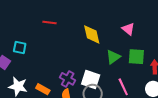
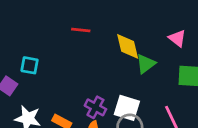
red line: (49, 22) -> (81, 30), moved
green triangle: (113, 57) -> (146, 64), moved

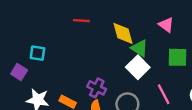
green triangle: (146, 64) -> (139, 48), turned -48
white square: (127, 108) -> (138, 67), moved, turned 30

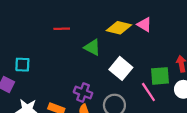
yellow diamond: (123, 33) -> (119, 28), moved, turned -55
green triangle: (139, 48) -> (92, 47), moved
green square: (178, 57) -> (160, 76), moved

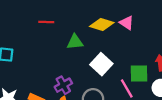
green triangle: (92, 47) -> (75, 42), turned -36
purple cross: (83, 93) -> (63, 85), turned 36

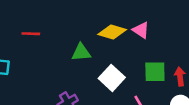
red line: (46, 22) -> (31, 34), moved
green square: (139, 74) -> (155, 72), moved

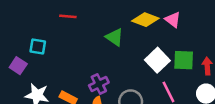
green triangle: (81, 52) -> (115, 37), turned 36
white square: (112, 78) -> (157, 60), moved

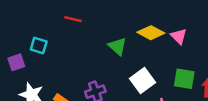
white square: (157, 60) -> (143, 80), moved
purple square: (18, 66) -> (16, 62), turned 30

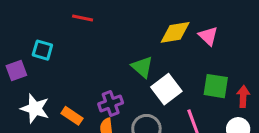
yellow diamond: (151, 33) -> (175, 32), turned -36
green triangle: (117, 46) -> (142, 67), moved

